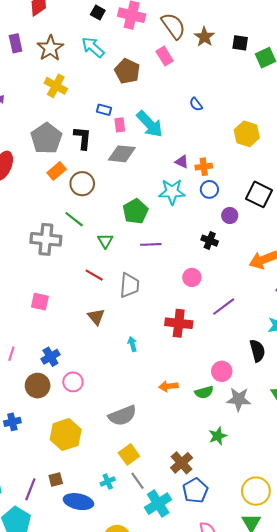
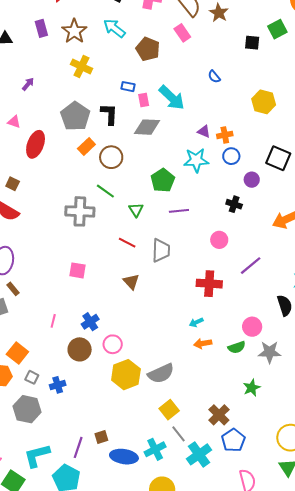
black square: (240, 43) -> (252, 43), moved
cyan arrow: (132, 344) -> (196, 322), moved, turned -96
yellow hexagon: (66, 435) -> (126, 375), moved
cyan cross: (108, 482) -> (155, 449), moved, size x1.5

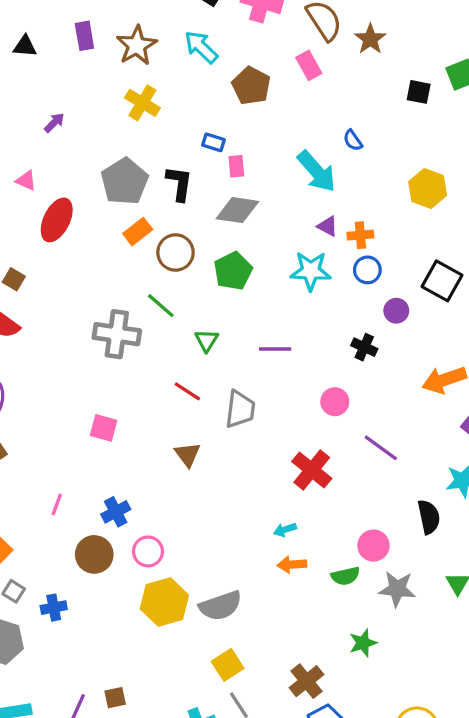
cyan arrow: (172, 98) -> (317, 171), moved
green pentagon: (163, 180) -> (233, 271), moved
purple line: (251, 266) -> (381, 448), turned 70
red cross: (209, 284) -> (312, 470), turned 30

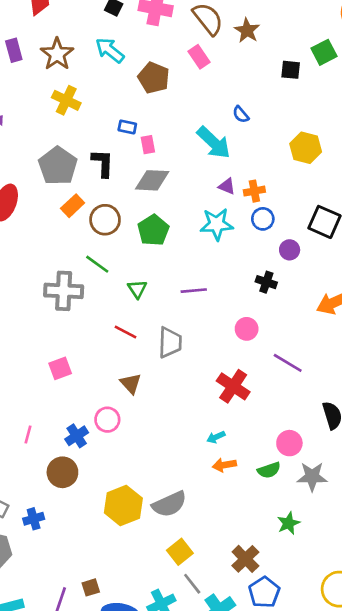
pink square: (104, 428) -> (60, 368), turned -30
pink circle: (148, 551) -> (107, 420), moved

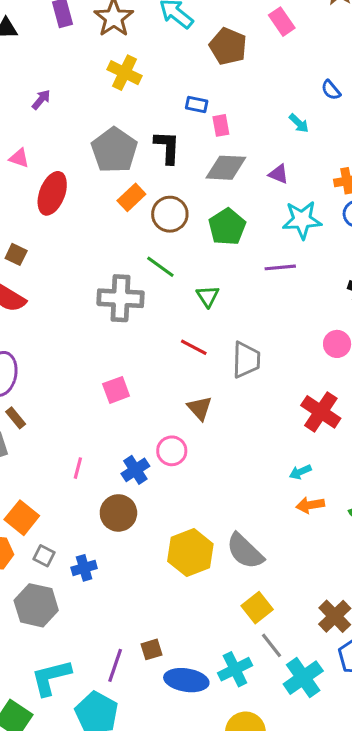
cyan arrow: (214, 143) -> (299, 123), size x0.5
purple triangle: (227, 186) -> (279, 174), moved
purple line: (194, 291) -> (280, 267), moved
gray semicircle: (169, 504) -> (245, 551), turned 68

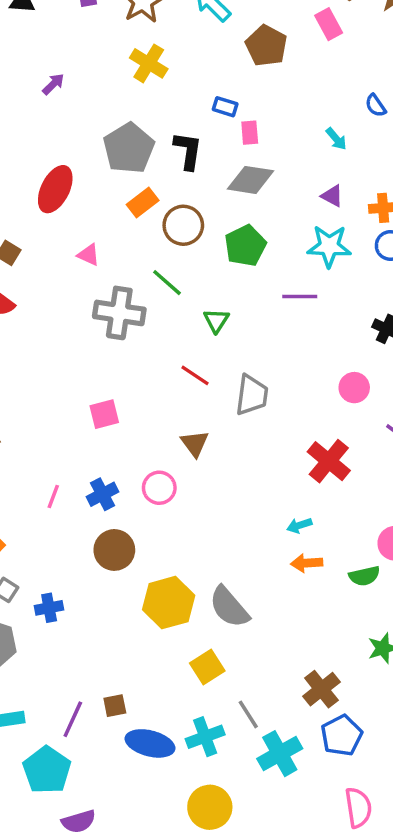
pink triangle: (19, 158) -> (89, 255), moved
purple triangle: (279, 174) -> (332, 196), moved
blue cross: (135, 470) -> (102, 494), moved
brown circle: (118, 513) -> (114, 550), moved
yellow square: (257, 608) -> (207, 667), moved

